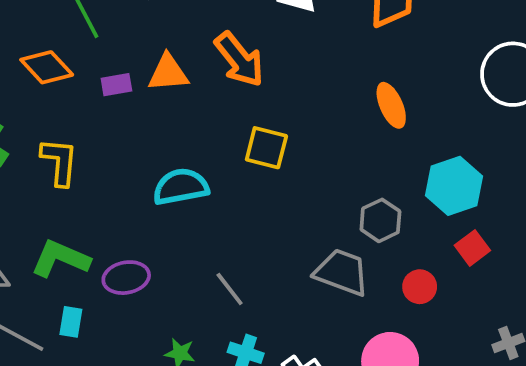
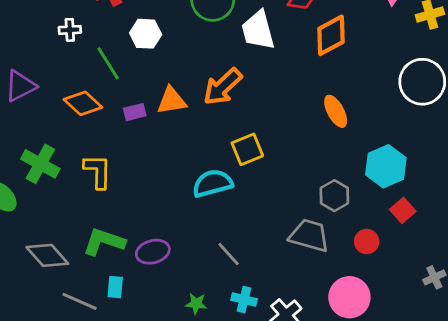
orange arrow: (239, 59) -> (223, 87), turned 90
yellow square: (266, 148) -> (247, 149), turned -32
cyan semicircle: (181, 187) -> (213, 183), moved

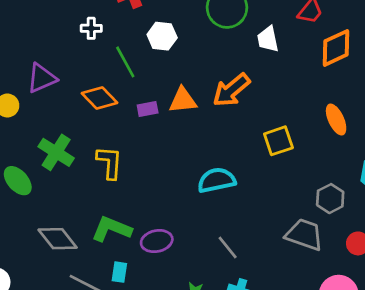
white trapezoid: (258, 30) -> (268, 39), size x0.7
yellow square: (247, 149) -> (278, 141), moved

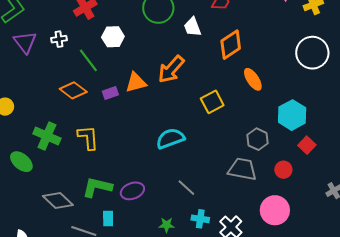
orange diamond: (336, 48) -> (231, 45), moved
purple triangle: (42, 78) -> (25, 42), moved, turned -35

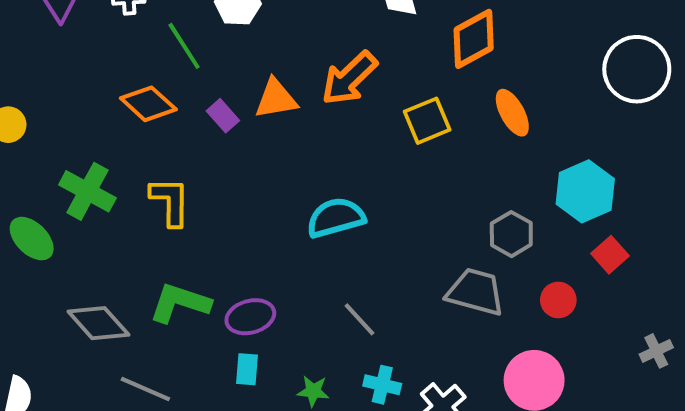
purple rectangle: (110, 93) -> (223, 116), turned 63
yellow square: (212, 102) -> (427, 121), moved
cyan rectangle: (108, 218) -> (247, 369), moved

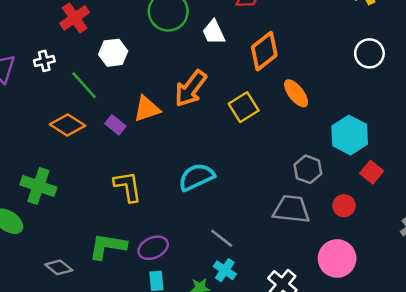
white circle: (637, 69) -> (369, 53), size x0.7
yellow L-shape: (170, 201) -> (128, 187), moved
gray diamond: (98, 323) -> (59, 267), size x0.7
cyan cross: (382, 385) -> (225, 270), moved, turned 30

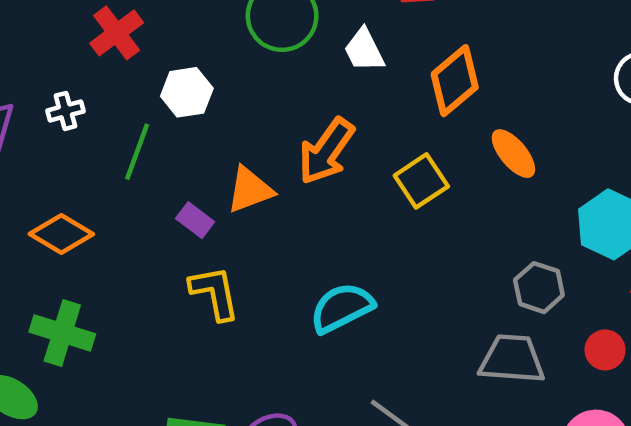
green line: (84, 85) -> (137, 152), turned 64
orange diamond: (67, 125) -> (61, 234), moved
yellow L-shape: (128, 187) -> (215, 293), moved

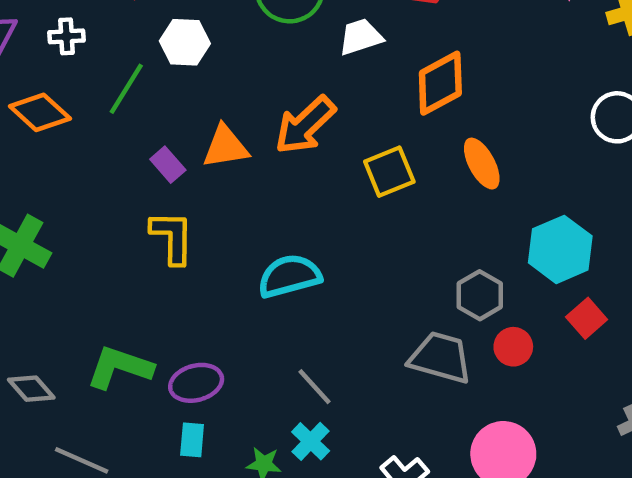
white trapezoid: (364, 50) -> (361, 37), turned 87
orange diamond: (61, 234) -> (40, 112), moved
red circle: (605, 350) -> (513, 347), moved

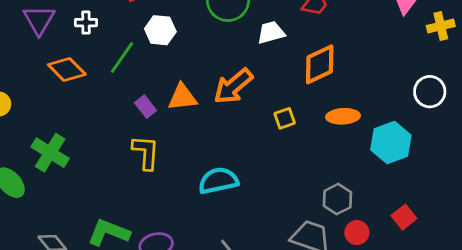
orange ellipse: (482, 164) -> (343, 116), turned -68
yellow square: (389, 172) -> (285, 118), size x0.7
cyan hexagon: (560, 249) -> (391, 142), moved

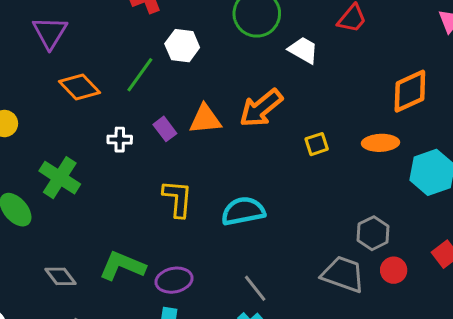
white cross: (86, 23) -> (120, 140), moved
white trapezoid: (271, 33) -> (303, 50), turned 44
orange diamond: (320, 64) -> (410, 91), moved
yellow L-shape: (146, 152) -> (178, 198), moved

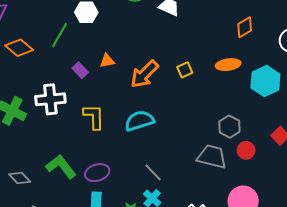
orange diamond: (410, 91) -> (245, 27), size x0.7
orange arrow: (261, 108) -> (144, 74), moved
orange triangle: (205, 119) -> (107, 61), size x0.7
white cross: (120, 140) -> (50, 99), moved, size x1.8
green L-shape: (122, 266) -> (61, 167), turned 36

